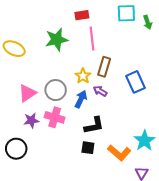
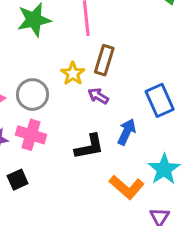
blue rectangle: (135, 82) -> (160, 100), moved
blue arrow: (81, 99) -> (127, 132), moved
black square: (88, 148) -> (18, 180), moved, turned -32

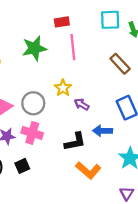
brown rectangle: (104, 60) -> (120, 64), moved, turned -60
blue arrow: (127, 132) -> (102, 131), turned -114
orange L-shape: (127, 187) -> (88, 170), moved

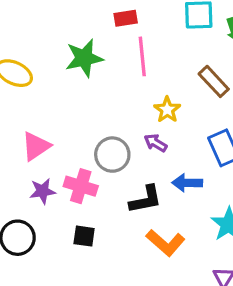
yellow star: (63, 88) -> (167, 110), moved
gray circle: (33, 103) -> (112, 155), moved
black square: (22, 166) -> (84, 236), moved, turned 32

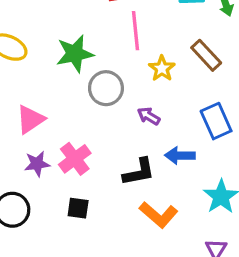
green star: (84, 58) -> (75, 54), moved
yellow star: (167, 110) -> (162, 68), moved
gray circle: (112, 155) -> (106, 88), moved
pink cross: (81, 186) -> (75, 159), turned 36

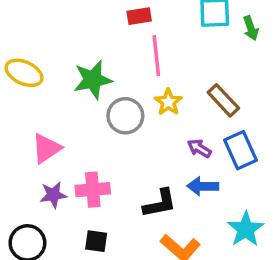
brown rectangle: (206, 55) -> (223, 100), moved
yellow star: (162, 68) -> (168, 102), moved
purple arrow: (149, 116) -> (199, 148), moved
pink cross: (75, 159) -> (93, 190), turned 32

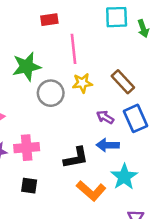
red rectangle: (139, 16) -> (49, 20), moved
yellow star: (168, 102) -> (82, 83), turned 30
cyan star: (246, 229) -> (124, 177), moved

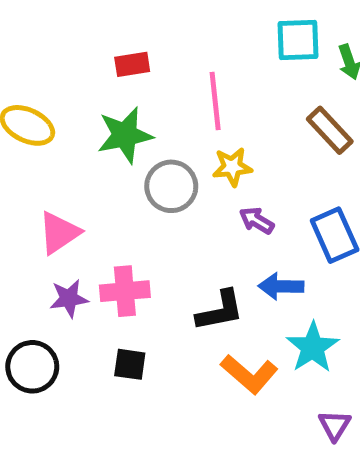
red rectangle: (49, 20) -> (132, 64), moved
brown rectangle: (123, 82) -> (330, 130), moved
purple arrow: (105, 117) -> (257, 220), moved

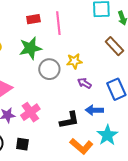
pink line: (215, 101) -> (58, 23), moved
pink cross: (125, 291) -> (30, 112), turned -30
black square: (130, 364) -> (22, 144), moved

